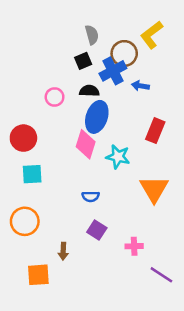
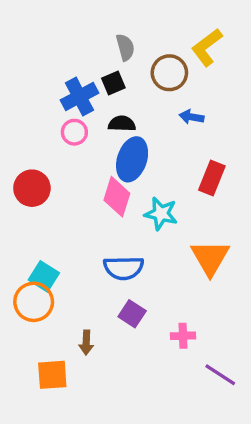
blue cross: (113, 71) -> (79, 97), moved
cyan square: (32, 174) -> (44, 276), moved, turned 35
blue semicircle: (91, 196) -> (124, 268), size x1.6

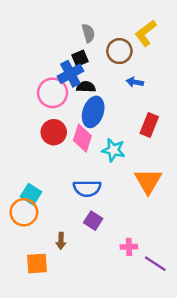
blue cross: (79, 97) -> (70, 74), moved
pink circle: (74, 132) -> (53, 93), size x1.6
red circle: (32, 188) -> (54, 132), moved
pink cross: (183, 336) -> (129, 247), moved

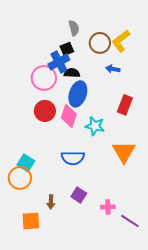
yellow L-shape: (146, 33) -> (121, 41), moved
purple square: (93, 221) -> (79, 195), moved

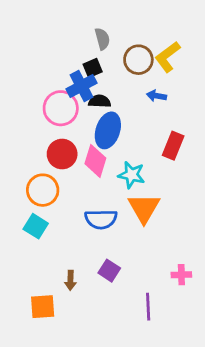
orange triangle: (124, 152) -> (144, 208), moved
orange circle: (20, 178) -> (43, 190), moved
pink cross: (108, 207) -> (181, 275), moved
purple line: (130, 221) -> (148, 307), moved, turned 54

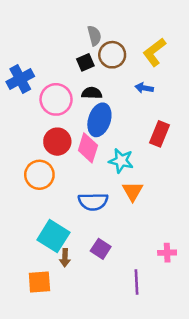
brown circle: (138, 60) -> (112, 55), moved
blue cross: (82, 86) -> (20, 79), moved
orange triangle: (144, 208) -> (133, 191), size x0.7
cyan square: (36, 226) -> (53, 236), moved, size x1.4

